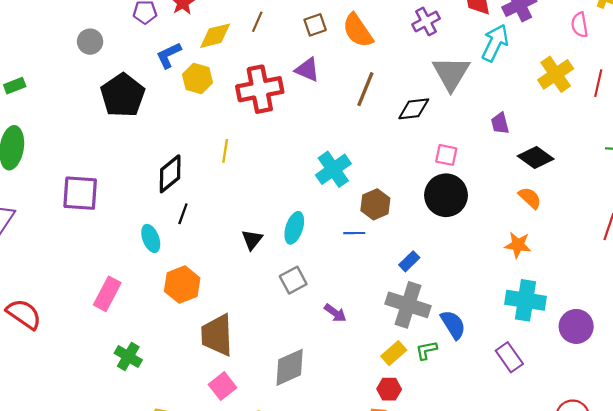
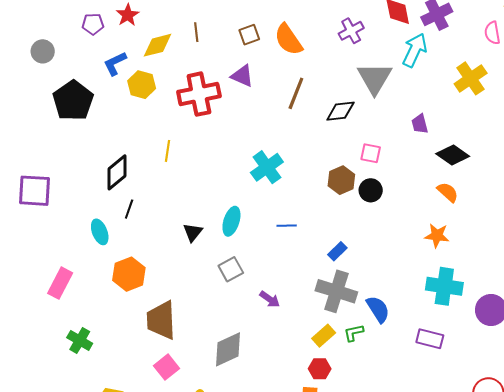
brown line: (257, 22) -> (196, 32), turned -30
black circle: (446, 195) -> (371, 190), size x0.6
brown hexagon: (375, 204) -> (341, 180), moved
purple rectangle: (509, 357) -> (430, 339), turned -40

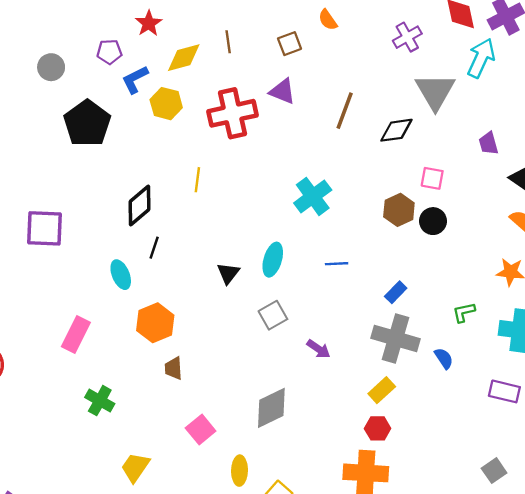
purple pentagon: (93, 24) -> (109, 52), moved
orange semicircle: (288, 40) -> (328, 20), moved, size x0.6
blue semicircle: (378, 309) -> (444, 358), size x0.7
brown trapezoid: (161, 320) -> (174, 368), moved, size x0.5
green L-shape: (354, 333) -> (464, 312), moved

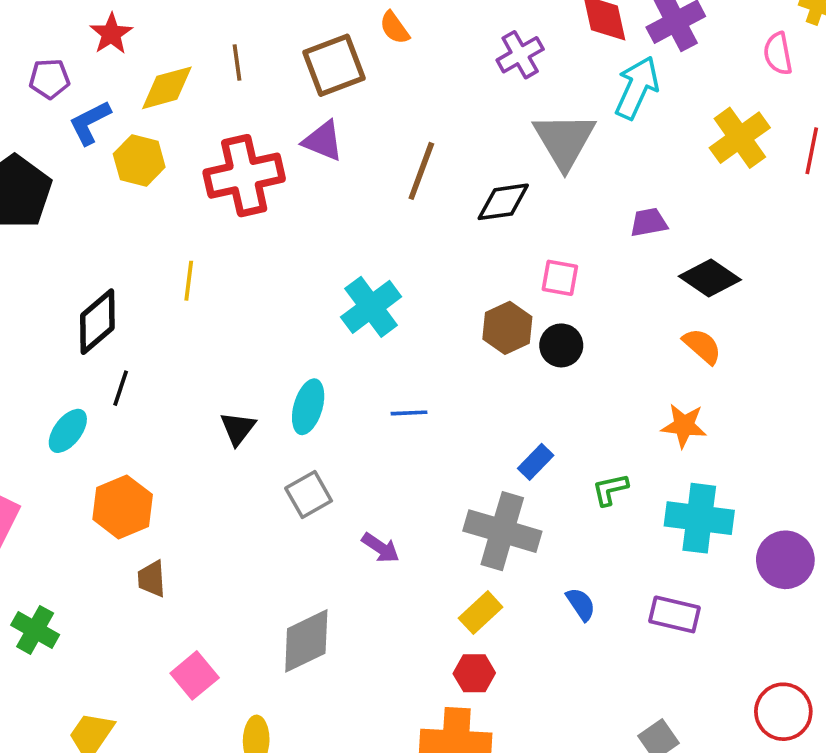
brown square: (290, 44) -> (334, 65), size x1.6
purple trapezoid: (488, 143) -> (649, 222), turned 95
cyan ellipse: (121, 275) -> (68, 431), turned 60
blue rectangle: (396, 292) -> (536, 462), moved
blue semicircle: (444, 358) -> (581, 604), moved

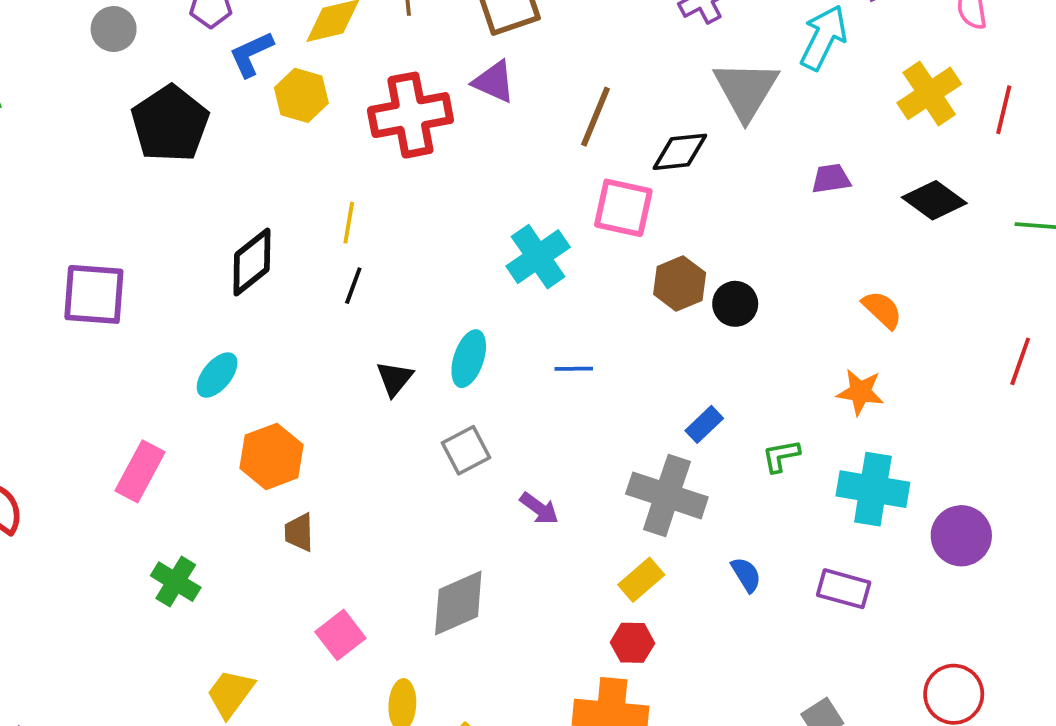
pink square: (560, 278) -> (623, 208), moved, size x1.5
black diamond: (710, 278) -> (934, 200), moved
black line: (121, 388) -> (353, 286), moved

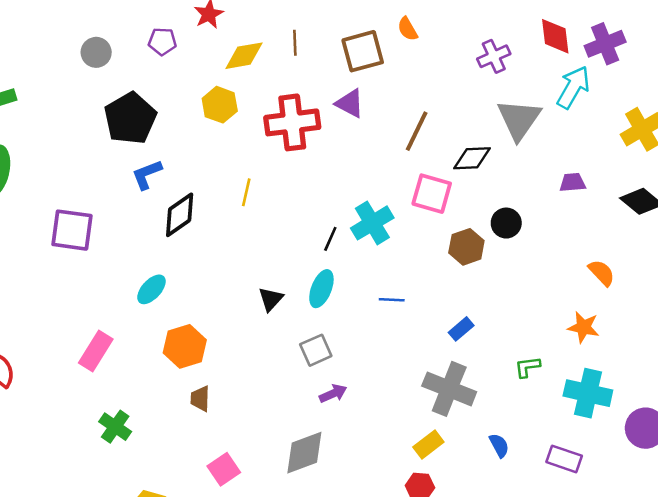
blue L-shape: (251, 54) -> (147, 175), moved
black line: (353, 286) -> (330, 239), moved
black circle: (735, 304) -> (506, 223), moved
blue rectangle: (704, 424) -> (461, 329), moved
purple arrow: (539, 508) -> (333, 394), moved, turned -64

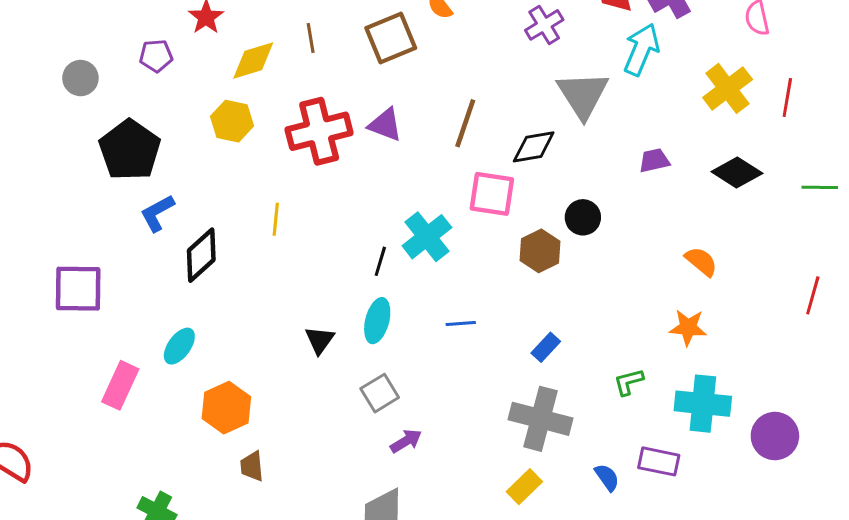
purple triangle: (350, 103) -> (385, 125), moved
pink rectangle: (96, 351) -> (120, 385), moved
purple rectangle: (564, 459) -> (659, 461), moved

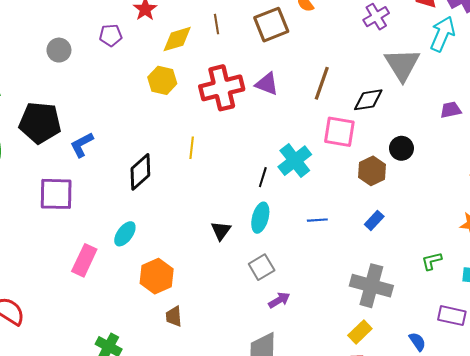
black pentagon: (130, 150) -> (40, 123), moved, turned -30
blue L-shape: (157, 213) -> (82, 145), moved
blue rectangle: (546, 347) -> (374, 220), moved
blue semicircle: (607, 477) -> (417, 342), moved

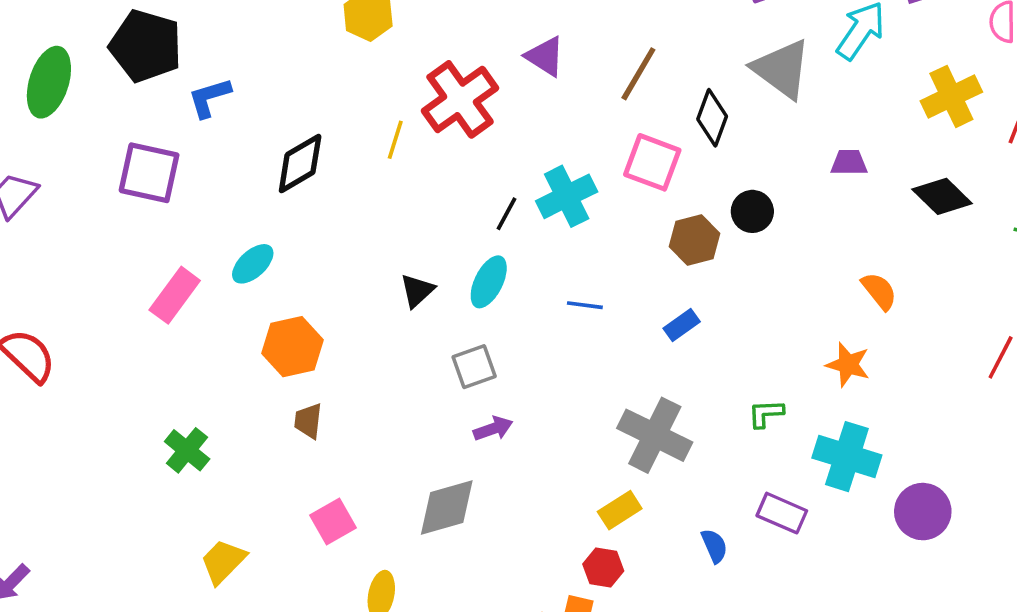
gray triangle: (402, 64) -> (782, 69), turned -33
red cross: (222, 88) -> (460, 99), moved, turned -33
black diamond: (368, 100) -> (712, 118), turned -72

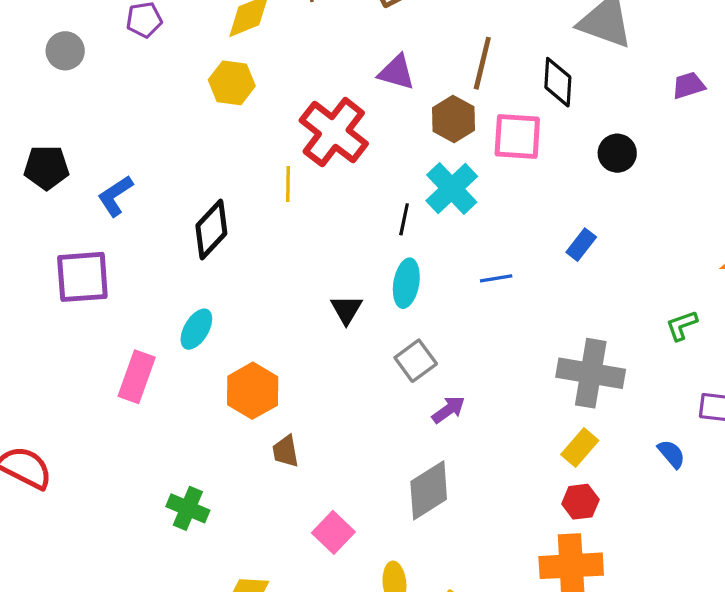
black pentagon: (146, 46) -> (46, 168), size x0.7
brown hexagon: (694, 240) -> (454, 119), moved
blue rectangle: (682, 325) -> (581, 245), moved

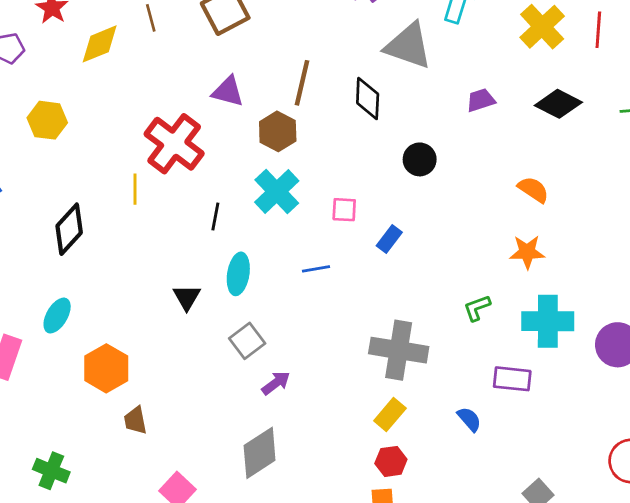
yellow hexagon: (232, 83) -> (47, 120), moved
pink square: (517, 137) -> (344, 210), moved, size x0.6
black line: (404, 219) -> (215, 216), moved

